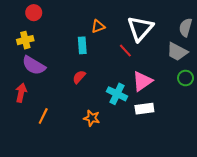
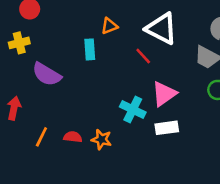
white triangle: (140, 28) -> (161, 29), turned -44
purple semicircle: (34, 65) -> (47, 74), moved
red semicircle: (79, 77) -> (73, 137), moved, turned 56

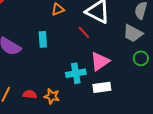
cyan rectangle: (90, 49) -> (43, 39), moved
cyan cross: (133, 109) -> (76, 73), turned -36

